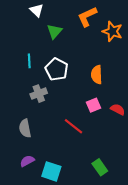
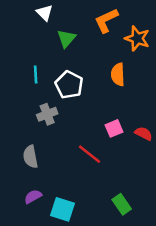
orange semicircle: (97, 75) -> (118, 74), moved

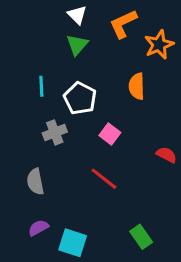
white triangle: (45, 13) -> (77, 15), moved
orange star: (137, 38) -> (159, 45), turned 30
pink square: (114, 128) -> (110, 134), moved, turned -30

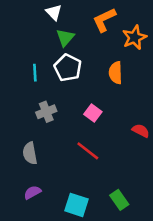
white triangle: (77, 15) -> (54, 12), moved
white pentagon: (80, 98) -> (68, 68), moved
cyan square: (73, 243) -> (76, 205), moved

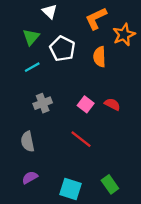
green triangle: (65, 37) -> (31, 37), moved
white pentagon: (68, 68) -> (62, 49), moved
cyan line: (35, 73) -> (32, 67), turned 63
orange semicircle: (116, 73) -> (100, 57), moved
red semicircle: (141, 131) -> (112, 104), moved

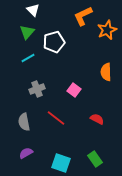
white triangle: (50, 11) -> (33, 10), moved
white pentagon: (62, 49) -> (54, 42), turned 30
orange semicircle: (100, 57) -> (106, 72), moved
red semicircle: (112, 104) -> (97, 119), moved
red line: (81, 139) -> (56, 118), moved

